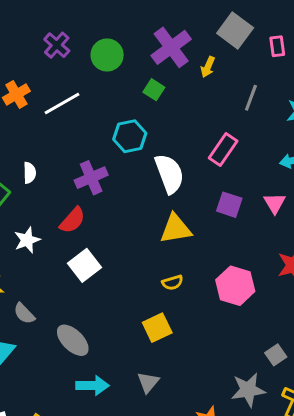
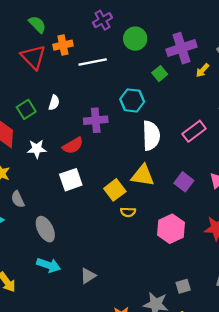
purple square: (229, 205) -> (184, 182), moved
yellow square: (157, 328) -> (115, 190), moved, turned -30

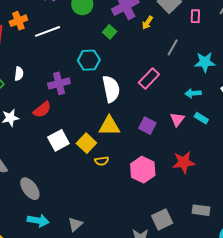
white square: (71, 180) -> (58, 140), moved
gray square: (183, 286) -> (162, 219), size x1.5

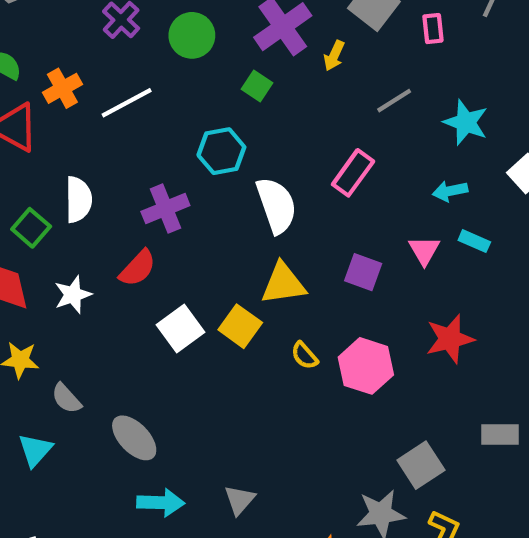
gray line: (173, 47) -> (394, 101), turned 36
cyan star: (205, 62) -> (466, 122), turned 30
white semicircle: (19, 74) -> (78, 200), size x1.5
yellow semicircle: (102, 161) -> (304, 356), moved, turned 64

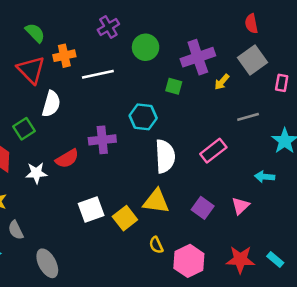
green square: (257, 86) -> (174, 86), turned -35
white semicircle: (78, 200) -> (51, 104), moved
cyan rectangle: (474, 241) -> (275, 259), moved
red semicircle: (138, 268) -> (67, 159), moved

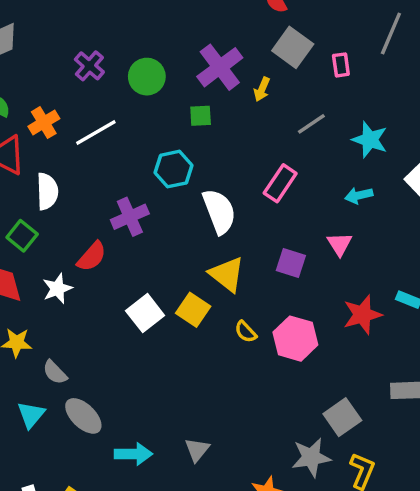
yellow triangle: (156, 201) -> (227, 274), turned 48
gray ellipse: (47, 263) -> (83, 416), moved

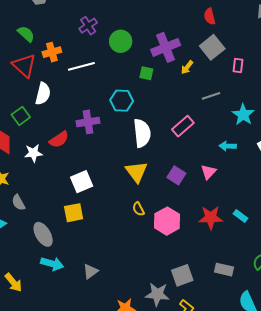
yellow square: (193, 310) -> (74, 213), moved, turned 30
gray ellipse: (83, 416) -> (43, 234), moved

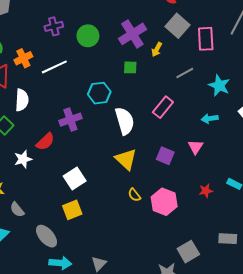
purple cross: (88, 26) -> (54, 26), turned 30
pink rectangle: (238, 65) -> (206, 39), size x1.6
green square: (146, 73) -> (130, 67), moved
red star: (211, 218) -> (206, 191), size x0.6

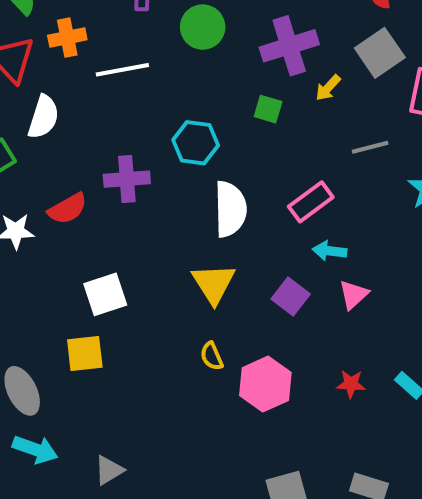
cyan arrow: (210, 119) -> (330, 251), moved

